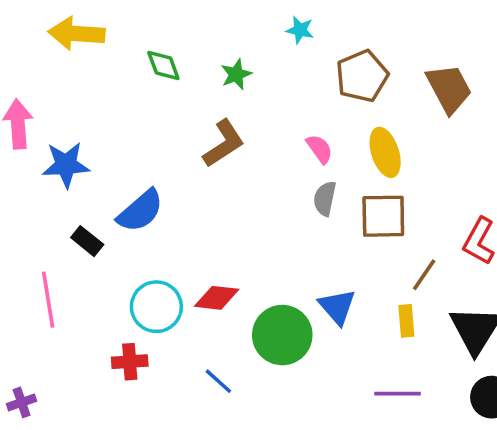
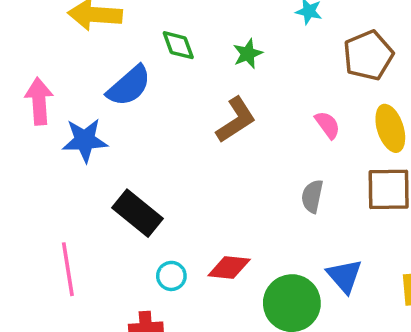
gray semicircle: (325, 198) -> (312, 196), moved
blue semicircle: (140, 211) -> (129, 86), moved
black rectangle: (87, 241) -> (137, 213), moved, size x1.6
cyan circle: (156, 307) -> (171, 276), size x0.6

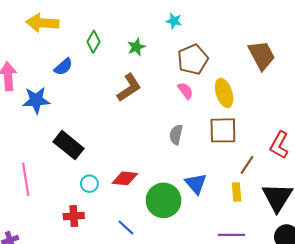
green diamond: (178, 45) -> (94, 42), turned 50
brown pentagon: (368, 55) -> (193, 59), moved
blue semicircle: (129, 86) -> (63, 67), size x0.7

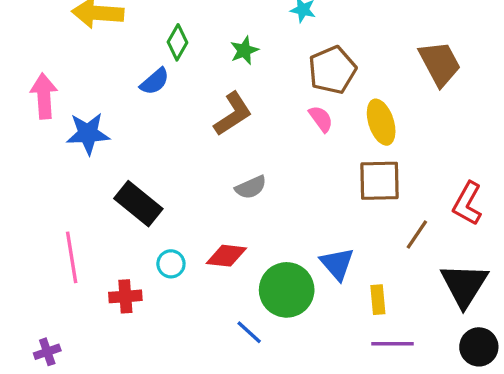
blue semicircle: (63, 67) -> (155, 81), moved
gray semicircle: (176, 135) -> (251, 187), moved, turned -126
yellow rectangle: (237, 192) -> (378, 300), moved
red cross: (74, 216) -> (125, 296), moved
blue line: (126, 227) -> (249, 332), moved

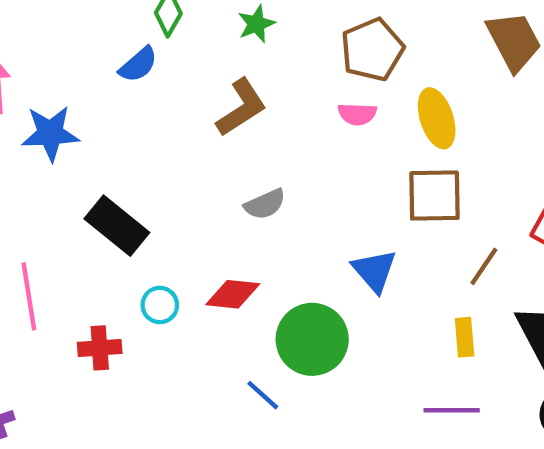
pink semicircle: (321, 119) -> (357, 114), turned 128
blue triangle: (337, 264) -> (374, 271), moved
yellow rectangle: (378, 300) -> (465, 337), moved

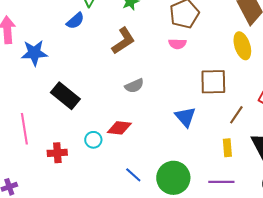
yellow ellipse: (437, 118) -> (242, 46), moved
cyan circle: (160, 305) -> (93, 140), moved
green circle: (312, 339) -> (173, 178), moved

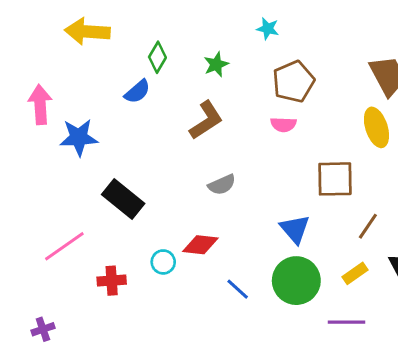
pink line: (24, 129) -> (64, 246), turned 64
yellow rectangle: (227, 148) -> (355, 273), turned 60
blue line: (133, 175) -> (238, 289), moved
green circle: (173, 178) -> (296, 281), moved

